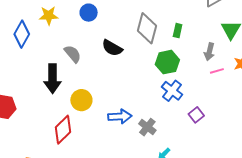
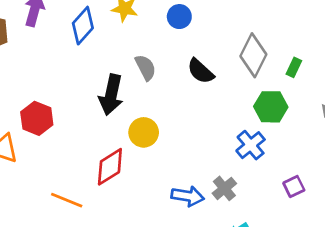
blue cross: (172, 91) -> (251, 145), moved
blue arrow: (120, 116) -> (188, 196), moved

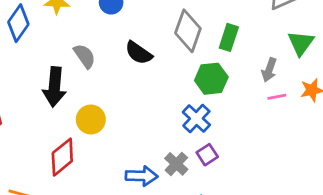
green rectangle: (294, 67) -> (229, 37), size x1.4
purple square: (294, 187) -> (207, 155), moved

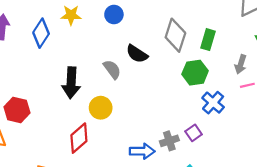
gray semicircle: (85, 56) -> (112, 69), moved
blue cross: (196, 119) -> (213, 103), moved
gray cross: (176, 164) -> (169, 141), turned 30

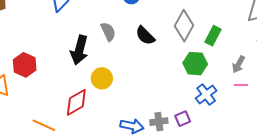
gray semicircle: (112, 69) -> (108, 32), moved

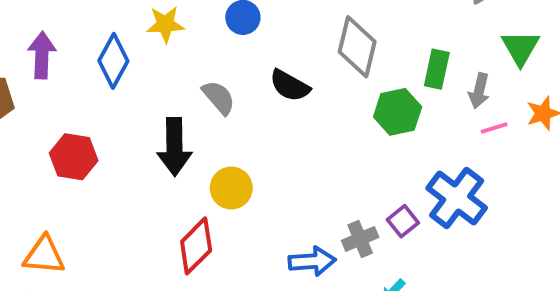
green rectangle: (213, 36) -> (437, 69), moved
red hexagon: (25, 65) -> (74, 157), moved
blue cross: (206, 94) -> (457, 198), moved, size x1.4

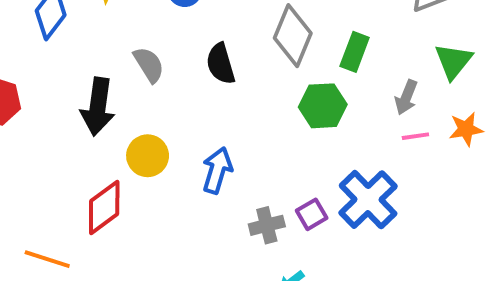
green rectangle: (437, 69) -> (355, 52), moved
black semicircle: (290, 86) -> (221, 64), turned 36
blue arrow: (312, 261) -> (217, 170), moved, turned -78

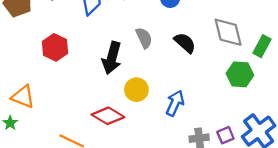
gray diamond: (293, 36) -> (228, 32), turned -44
black semicircle: (221, 64) -> (185, 43), turned 140
red diamond: (104, 207) -> (108, 116), turned 60

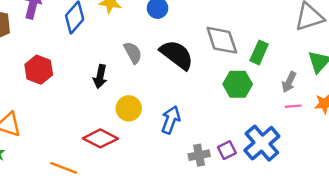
black semicircle: (185, 43) -> (177, 55), size x1.4
black arrow: (112, 58) -> (100, 77), size x0.7

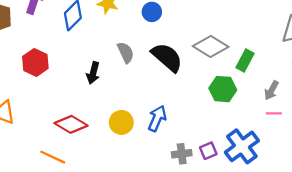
gray diamond: (222, 40) -> (211, 46), turned -44
yellow circle: (129, 108) -> (121, 122), moved
red diamond: (100, 138) -> (71, 124), moved

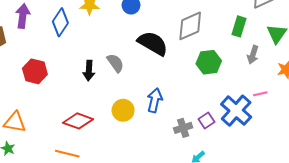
gray diamond: (211, 46) -> (190, 26), turned -44
gray semicircle: (126, 53) -> (115, 63), moved
green rectangle: (245, 60) -> (239, 26), moved
pink line: (274, 113) -> (260, 94), moved

